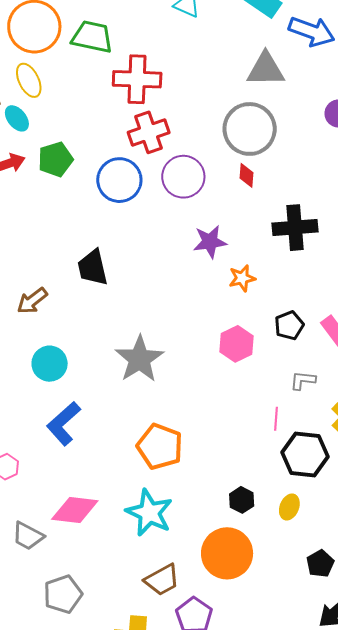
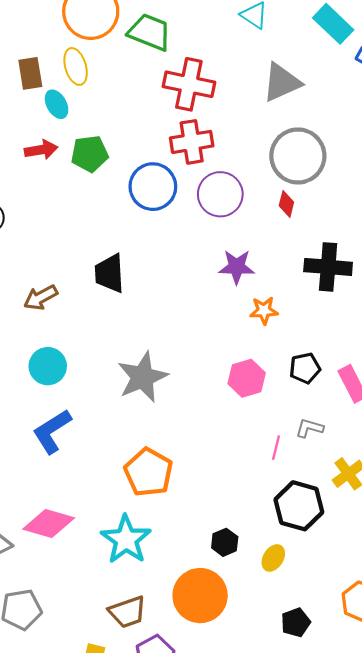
gray triangle: (266, 69) -> (282, 82), moved, turned -33
pink line: (276, 419) -> (276, 448), moved

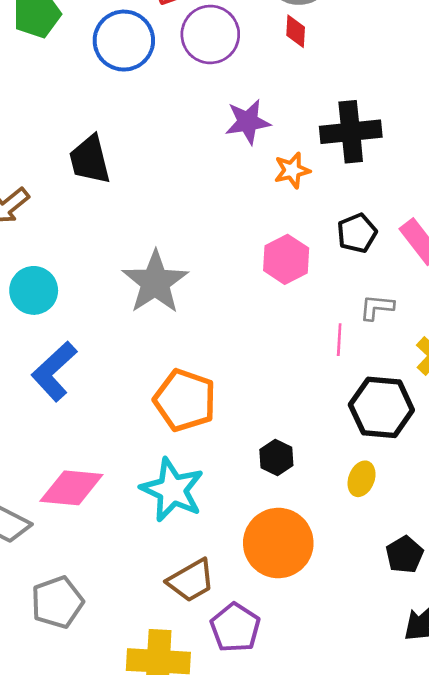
black cross: (328, 267) -> (351, 132), moved
black hexagon: (225, 542) -> (276, 458), moved

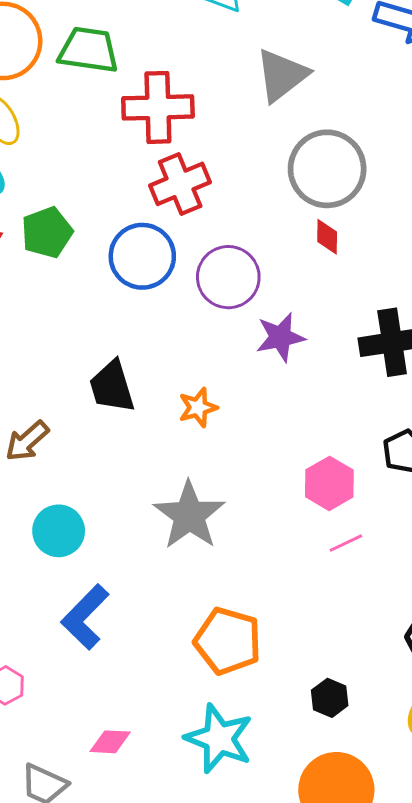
purple circle: (210, 34) -> (228, 277), moved
orange star: (292, 170) -> (198, 407), moved
pink line: (339, 340) -> (346, 543), moved, turned 64
pink diamond: (71, 488) -> (110, 742), size x0.6

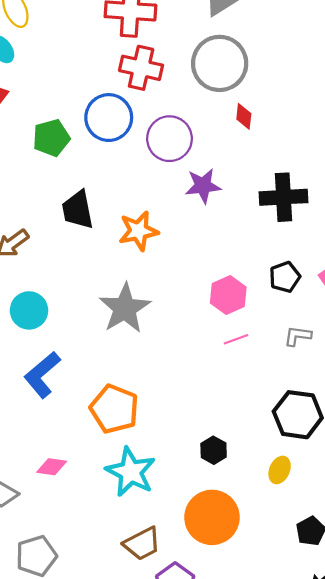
gray circle: (327, 169) -> (220, 63), moved
red cross: (180, 184) -> (141, 68), turned 30
green pentagon: (47, 232) -> (51, 138), moved
orange star: (198, 407) -> (138, 231), size x1.4
orange pentagon: (228, 641) -> (114, 409), moved

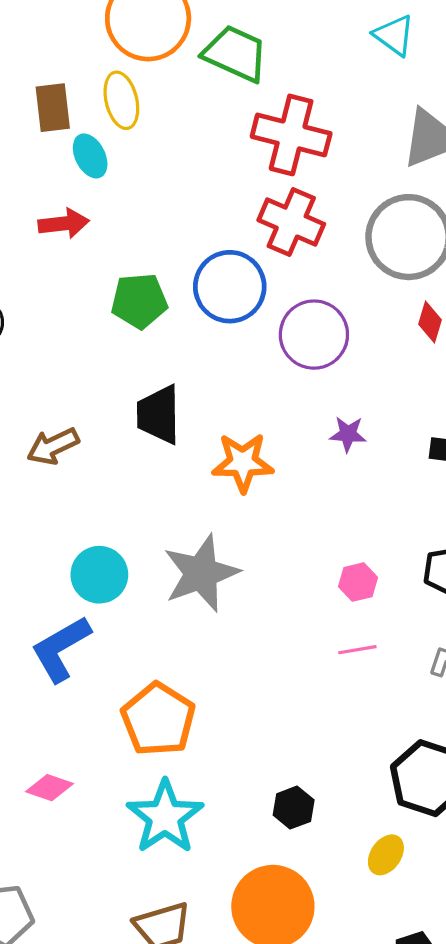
purple star: (203, 186) -> (348, 434), moved, size x0.7
pink hexagon: (228, 295) -> (358, 582), size x0.7
cyan circle: (29, 310) -> (99, 575), moved

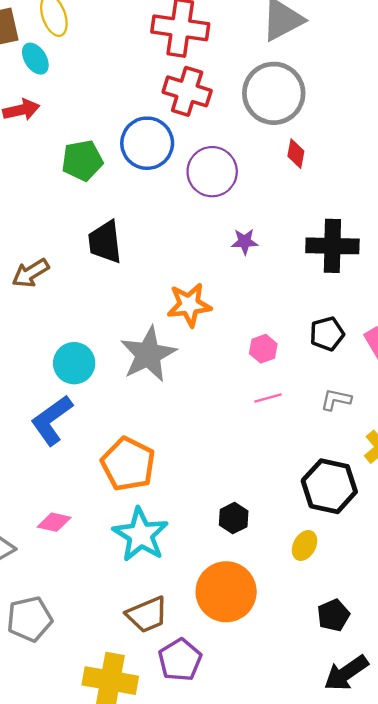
orange star: (243, 462) -> (189, 305), moved

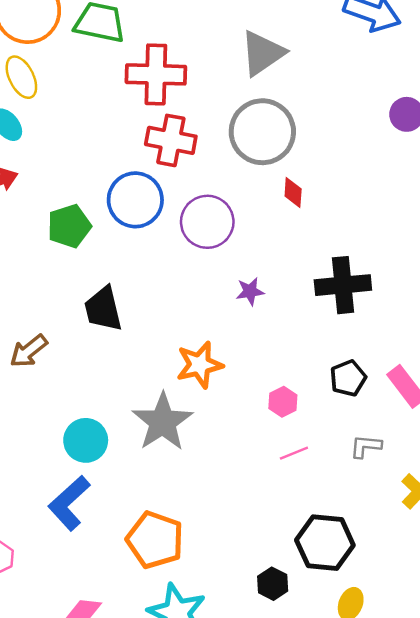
black hexagon: (329, 486) -> (325, 543), moved

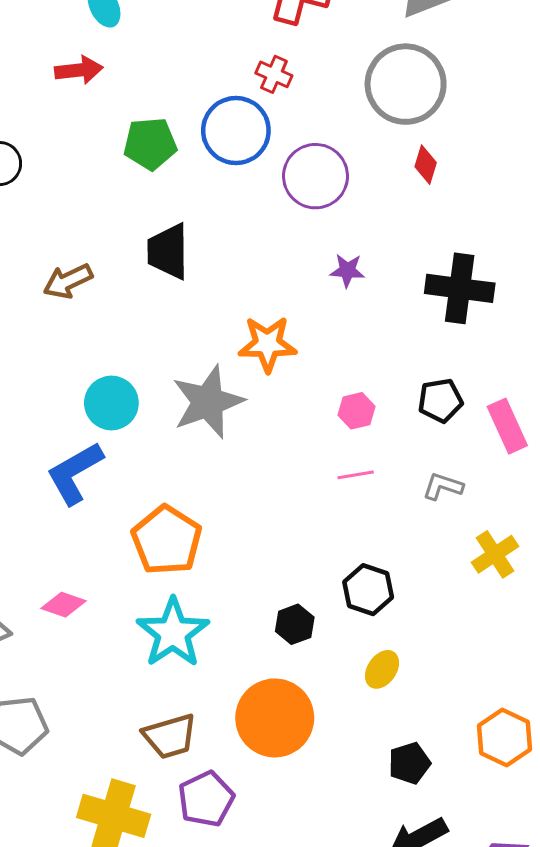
red cross: (171, 140) -> (274, 74), moved, size x0.6
black hexagon: (325, 543) -> (368, 590), size x0.7

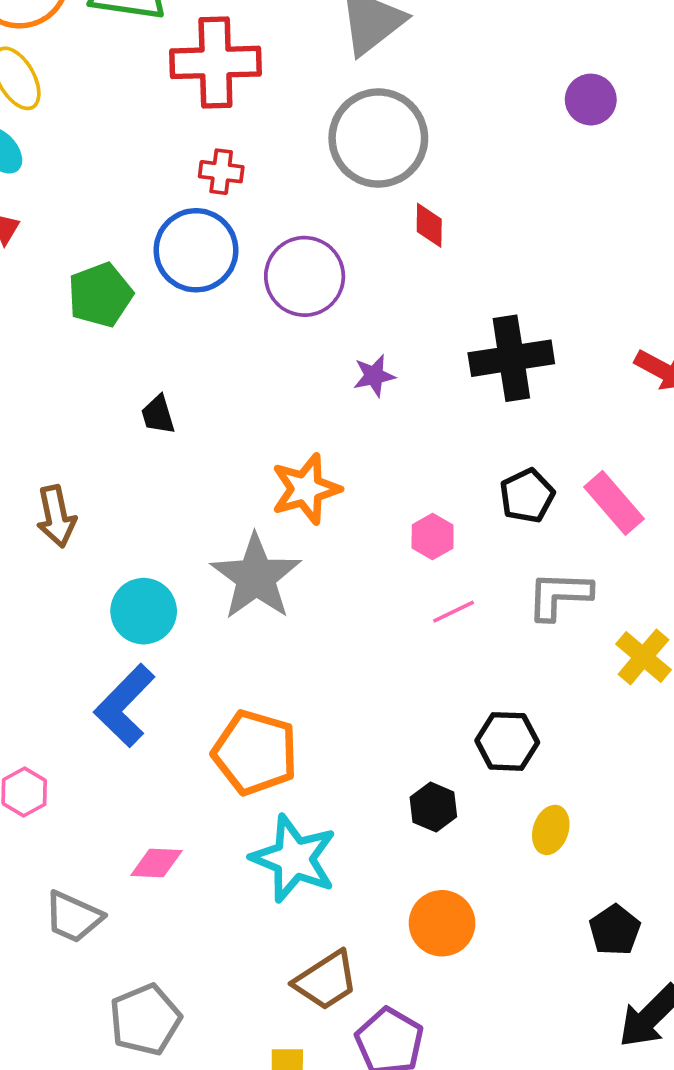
black trapezoid: (168, 251) -> (158, 415), size x0.6
brown arrow: (68, 281) -> (56, 516), moved, turned -60
gray L-shape: (443, 486) -> (559, 595), size x1.4
orange circle: (275, 718) -> (442, 923), size x0.7

